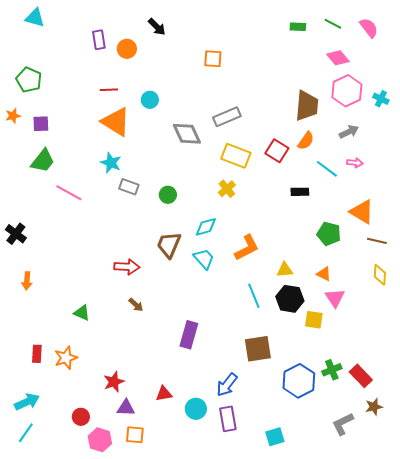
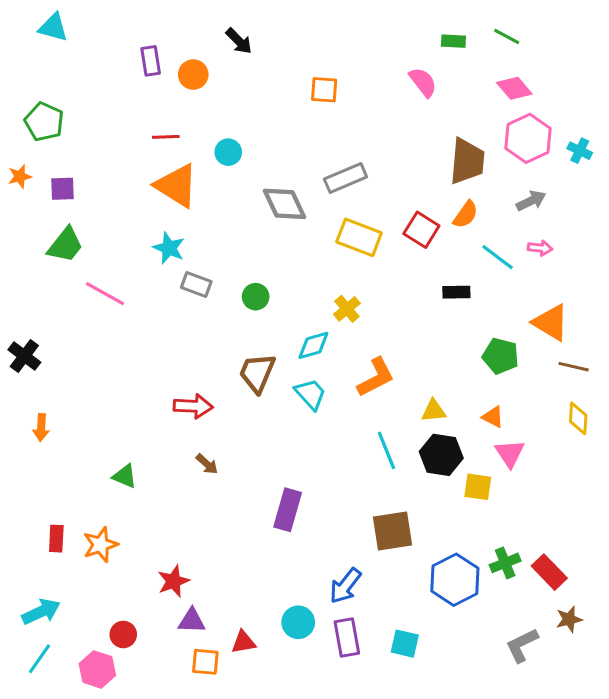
pink semicircle: (369, 28) -> (423, 82), moved
yellow cross: (227, 189) -> (347, 309), moved
red triangle: (164, 394) -> (243, 642), moved
cyan square: (275, 437) -> (405, 644), moved, turned 30
pink hexagon: (100, 440) -> (97, 669), moved

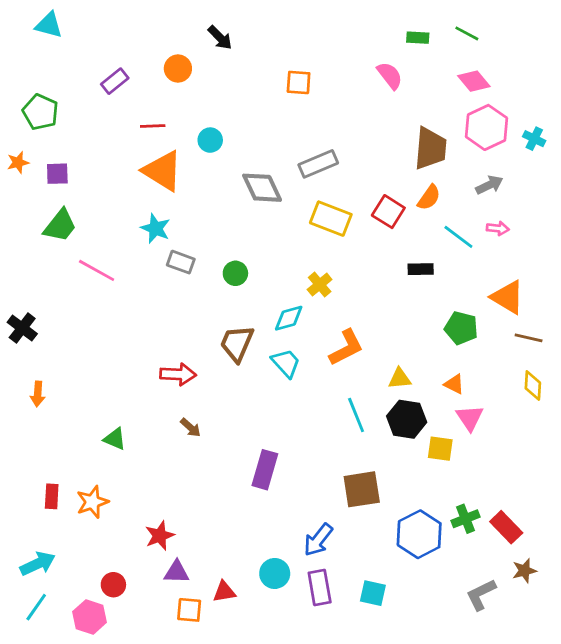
purple rectangle: (151, 61) -> (115, 81), moved, turned 60

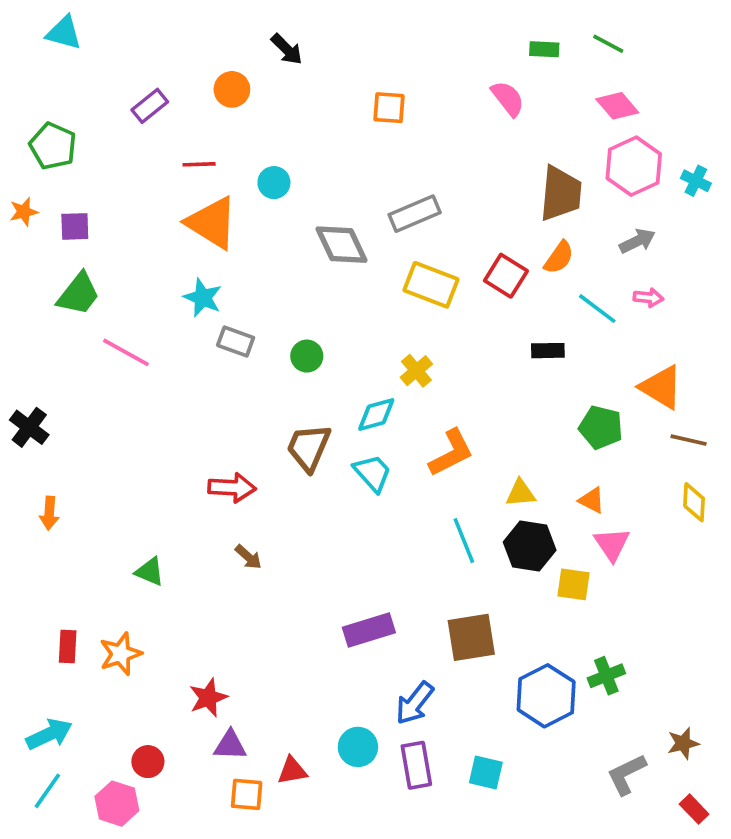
purple rectangle: (265, 470) -> (369, 630), moved, turned 57
red rectangle: (506, 527) -> (694, 809), moved, size x0.7

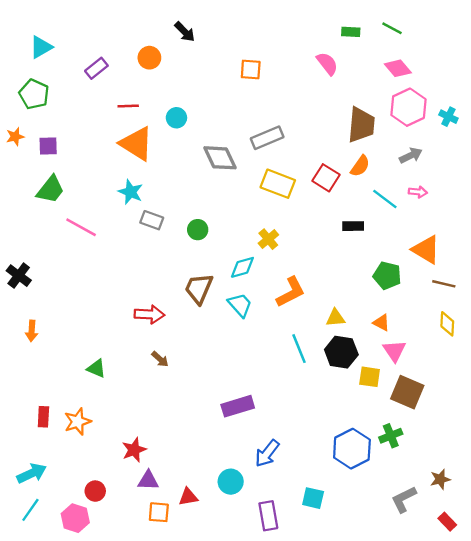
cyan triangle: (64, 33) -> (41, 47), moved, turned -45
brown square: (471, 637) -> (407, 392), moved, turned 32
purple rectangle: (416, 765) -> (268, 516), moved

